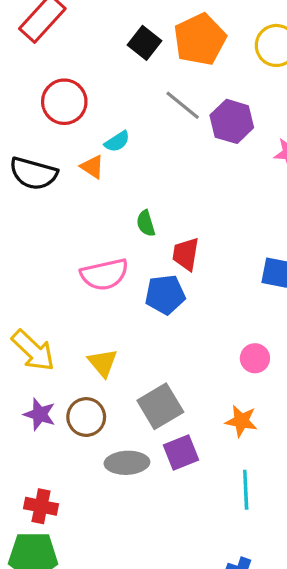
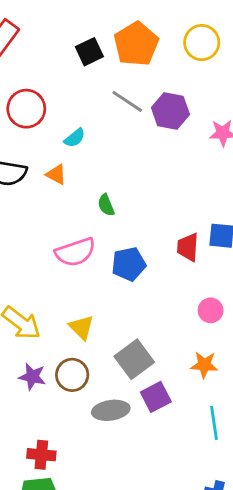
black square: (145, 43) -> (89, 52), turned 32
orange triangle: (92, 167) -> (56, 174), moved
red trapezoid: (186, 254) -> (188, 247), moved

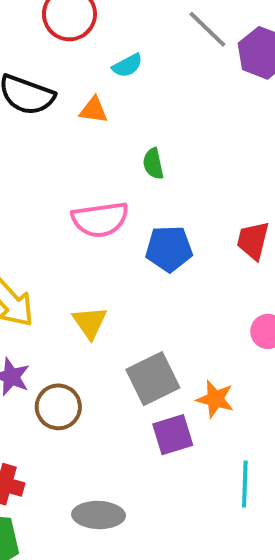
orange triangle: (56, 174) -> (94, 110), turned -30
orange star: (204, 365) -> (215, 399), moved
brown circle: (72, 375) -> (58, 407), moved
gray ellipse: (111, 410) -> (99, 515), moved

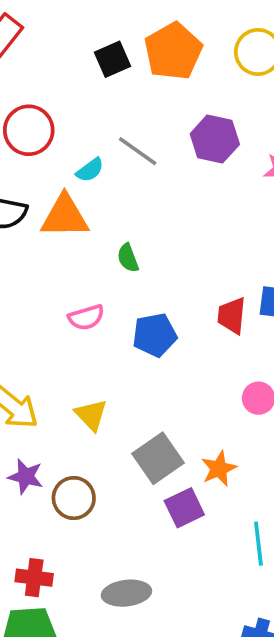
gray line: (207, 29) -> (138, 151), moved
orange triangle: (94, 110) -> (65, 216), size x1.8
pink semicircle: (100, 219) -> (86, 317), size x0.7
orange star: (215, 399) -> (219, 469), turned -30

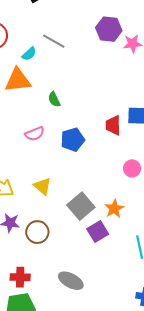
purple hexagon: (215, 139) -> (109, 29), moved
gray ellipse: (126, 593) -> (71, 281), turned 40

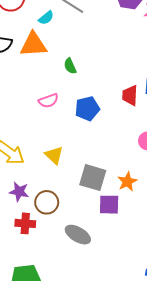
gray square: (81, 206) -> (93, 178), turned -36
purple square: (98, 232) -> (109, 205), turned 30
red cross: (20, 277) -> (25, 223), moved
gray ellipse: (71, 281) -> (78, 235), moved

